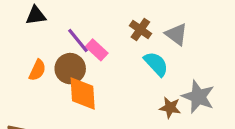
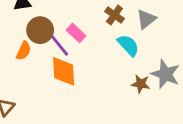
gray triangle: (176, 34) -> (146, 19), turned 45
purple line: (78, 40) -> (59, 45), moved
brown circle: (70, 69) -> (40, 30), moved

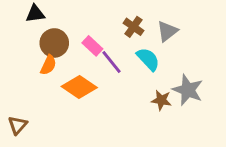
purple line: (59, 45) -> (111, 62), moved
orange semicircle: (24, 51) -> (48, 65), moved
orange diamond: (64, 71) -> (79, 87), turned -52

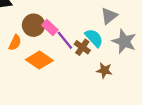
brown cross: (133, 27) -> (82, 47), moved
brown circle: (54, 43) -> (34, 25), moved
gray star: (188, 90) -> (124, 41), moved

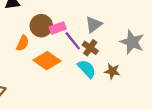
gray triangle: (109, 16) -> (94, 25), moved
pink rectangle: (50, 27) -> (58, 28), turned -63
cyan semicircle: (94, 38) -> (87, 69), moved

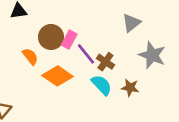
gray triangle: (94, 25) -> (131, 23), moved
pink rectangle: (58, 28) -> (69, 40), turned -42
orange semicircle: (23, 43) -> (30, 56), turned -63

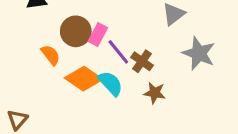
cyan semicircle: (102, 85) -> (110, 83), moved
brown star: (130, 88) -> (155, 93), moved

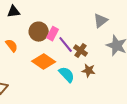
orange semicircle: (51, 55) -> (12, 46), moved
cyan semicircle: (110, 83) -> (67, 75), moved

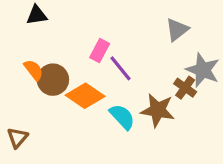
brown circle: (39, 32) -> (53, 80), moved
brown cross: (81, 51) -> (185, 88), moved
brown star: (89, 71) -> (158, 110), size x1.5

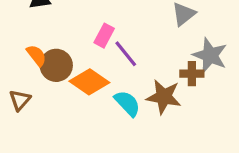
brown cross: (185, 88) -> (192, 74), turned -35
brown triangle: (17, 138) -> (20, 100), moved

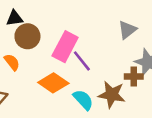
pink rectangle: (104, 36) -> (65, 47), size x1.6
brown circle: (56, 65) -> (27, 36), moved

